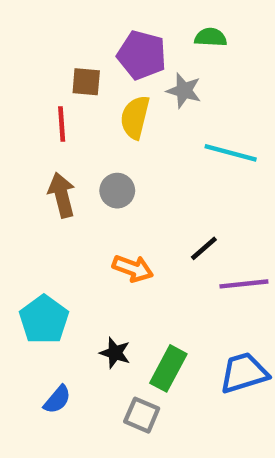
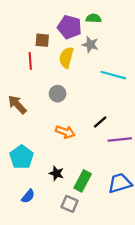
green semicircle: (211, 37) -> (94, 18), moved
brown arrow: (62, 195) -> (17, 105), moved, turned -30

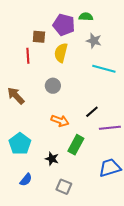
gray star: (90, 45) -> (94, 41), moved
green rectangle: (83, 181) -> (76, 145), moved

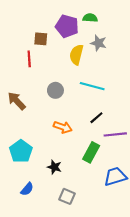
yellow semicircle: (61, 53) -> (76, 55), moved
cyan line: (104, 69) -> (92, 86), moved
green rectangle: (76, 145) -> (91, 152), moved

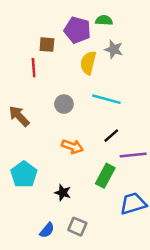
blue semicircle: (27, 189) -> (47, 230), moved

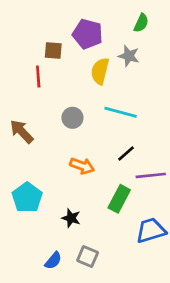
green semicircle: (104, 20) -> (141, 23), moved, turned 112

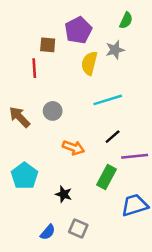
purple pentagon: (88, 34) -> (78, 30), turned 30
gray star: (129, 56) -> (115, 50), turned -30
cyan line: (121, 112) -> (108, 100), turned -32
gray circle: (72, 118) -> (53, 111), moved

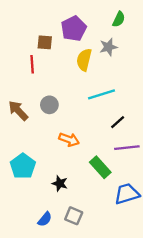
black line: (113, 137) -> (118, 122), moved
green rectangle: (106, 177) -> (100, 167), turned -70

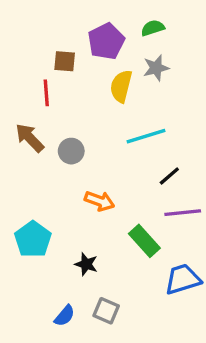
green semicircle: (119, 19) -> (153, 28), moved, turned -133
brown arrow: (18, 111) -> (30, 138), moved

